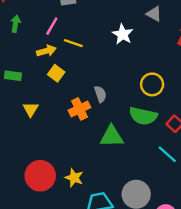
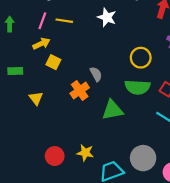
yellow line: (73, 43) -> (64, 21), moved
red circle: (40, 176) -> (55, 156), size x0.7

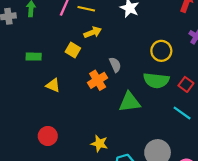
yellow arrow: (41, 44) -> (93, 32), moved
yellow triangle: (36, 98) -> (53, 85), turned -32
red circle: (55, 156) -> (48, 136), moved

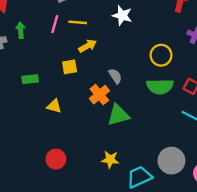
yellow square: (73, 50) -> (70, 67), turned -32
green triangle: (130, 102) -> (118, 115), moved

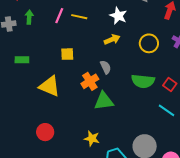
yellow arrow: (88, 46) -> (112, 39), moved
yellow circle: (161, 55) -> (149, 43), moved
green rectangle: (30, 79) -> (22, 60), moved
yellow triangle: (54, 106) -> (50, 86), size x1.6

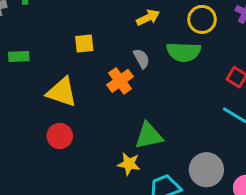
green semicircle: (143, 81) -> (184, 52), moved
green triangle: (104, 101) -> (149, 136), moved
red circle: (45, 132) -> (60, 136), moved

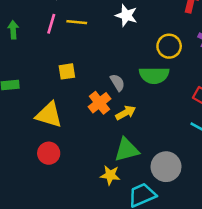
yellow arrow: (148, 18) -> (126, 113), moved
gray circle: (206, 170) -> (166, 167), moved

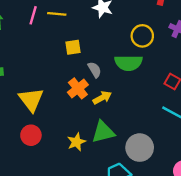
yellow square: (67, 71) -> (73, 47), moved
yellow triangle: (49, 115) -> (31, 100), turned 36
yellow star: (110, 175) -> (76, 142), moved, turned -30

